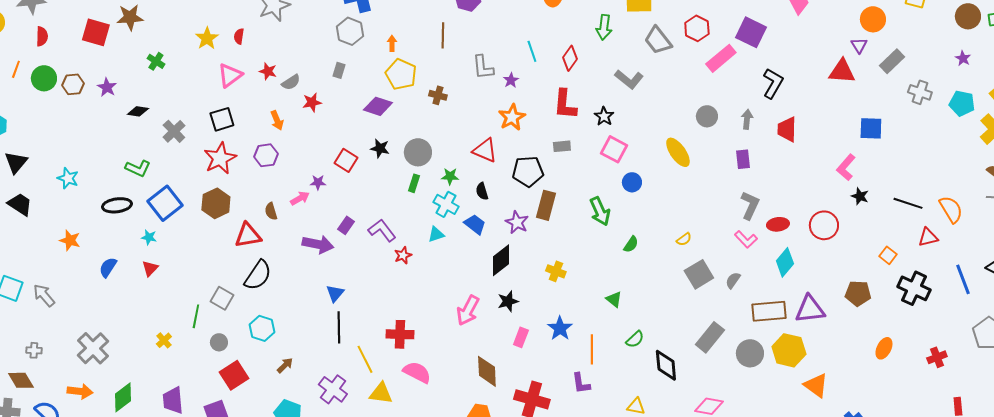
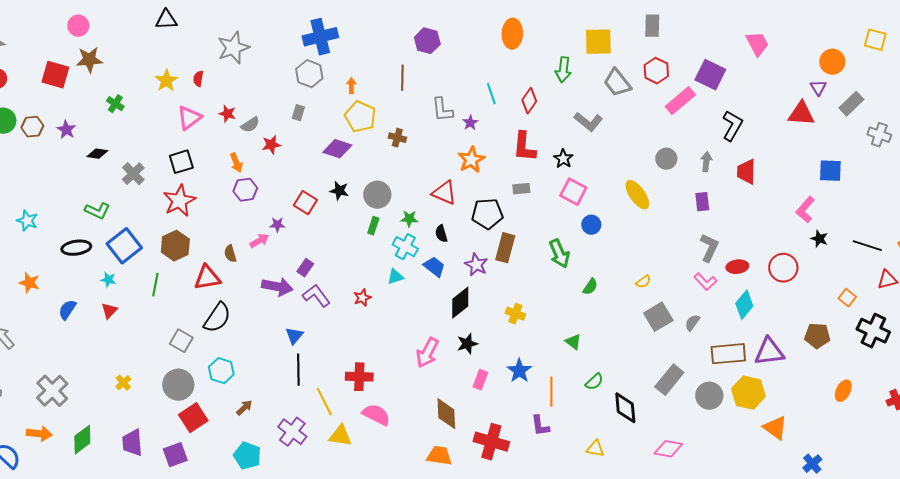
purple hexagon: (266, 155) -> (245, 190), moved
purple L-shape: (382, 230) -> (316, 296), moved
green line: (196, 316) -> (155, 285), moved
gray circle: (219, 342) -> (178, 385), size x1.8

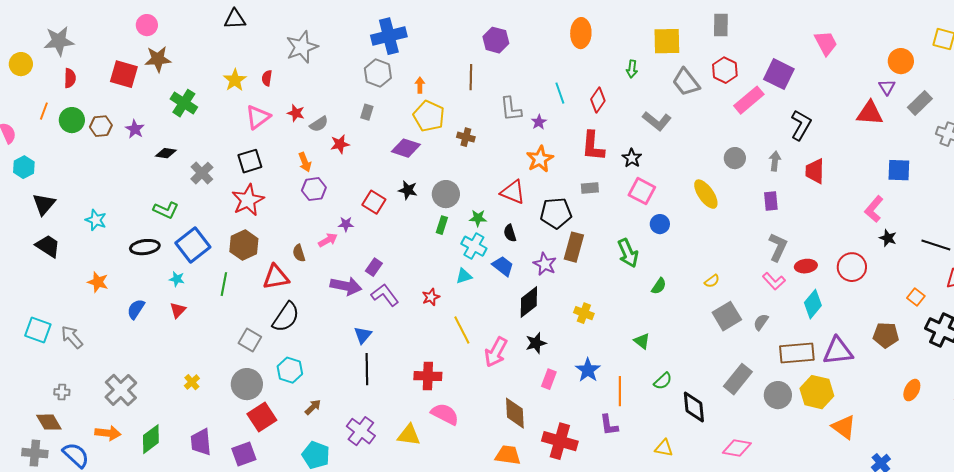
green arrow: (563, 70) -> (632, 69), size x0.7
green cross: (115, 104) -> (184, 103), size x1.5
yellow line: (324, 402) -> (462, 330), moved

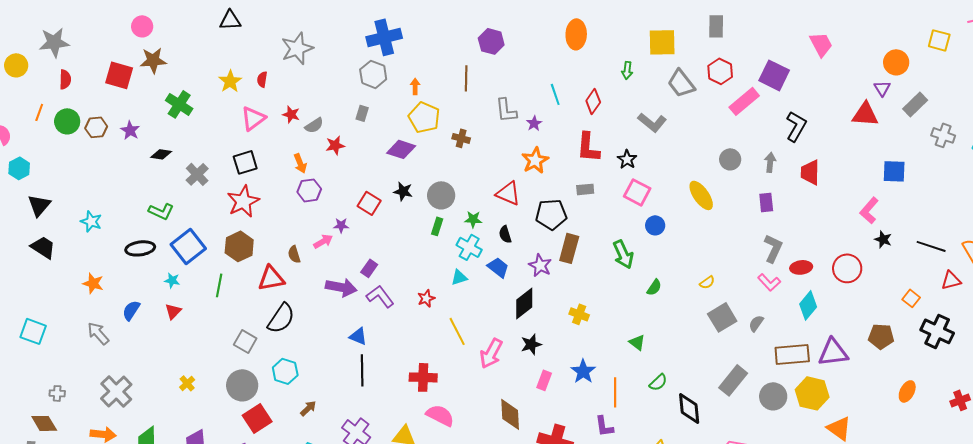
blue triangle: (363, 335) -> (358, 336), turned -48
gray arrow: (72, 337) -> (98, 333), moved

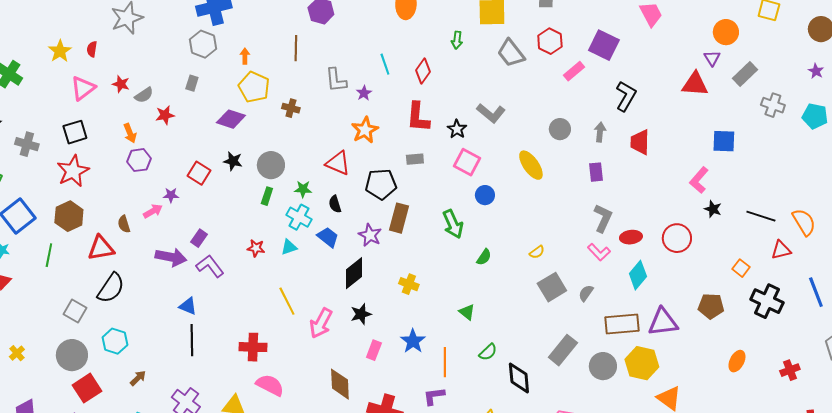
pink rectangle: (744, 101) -> (574, 71), size x0.7
gray L-shape: (652, 122) -> (491, 113), moved
gray cross: (197, 174) -> (27, 144), turned -30
red star: (426, 298) -> (256, 248), moved, turned 30
purple L-shape: (604, 426) -> (434, 396), turned 90

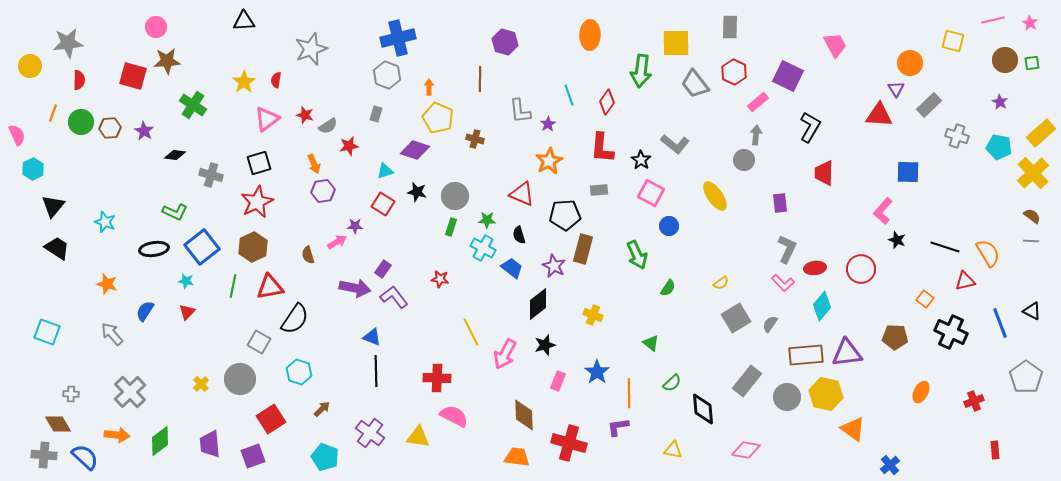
green arrow: (457, 40) -> (641, 71), size x1.8
gray arrow: (600, 132) -> (756, 135), moved
cyan triangle: (289, 247) -> (385, 171), moved
red triangle: (101, 248) -> (270, 287), moved
gray circle: (72, 355) -> (240, 379), moved

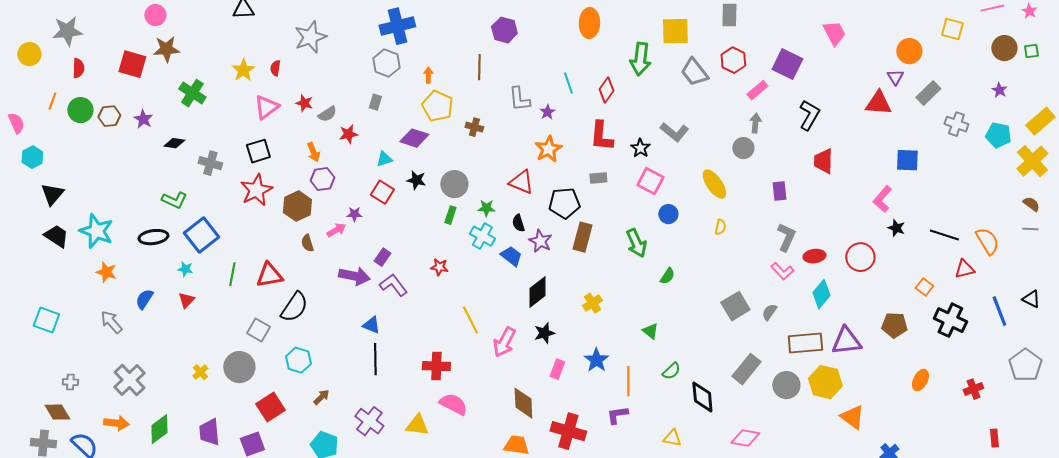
cyan star: (105, 222) -> (96, 231), moved, size x1.6
brown hexagon: (253, 247) -> (297, 206), moved
purple star: (554, 266) -> (540, 241), moved
yellow semicircle: (721, 283) -> (720, 227), moved, turned -42
yellow cross: (593, 315) -> (592, 303), turned 36

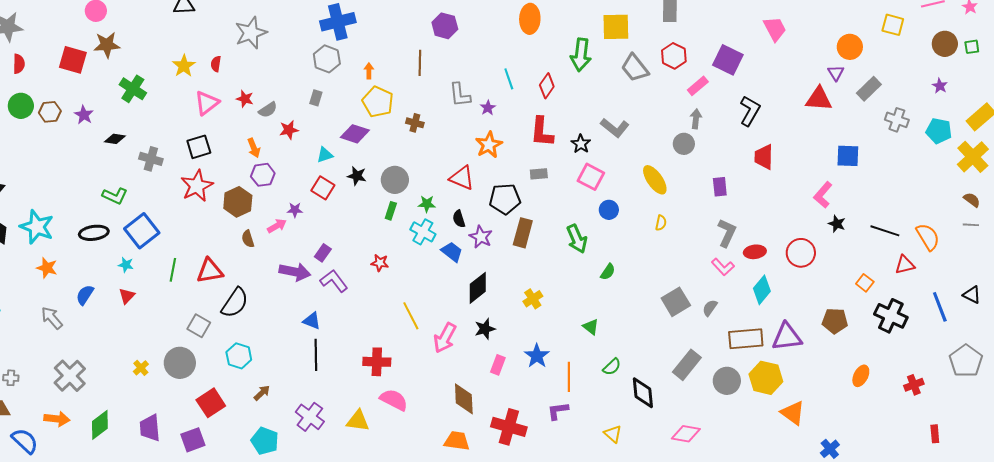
yellow triangle: (672, 438) -> (613, 434), turned 30

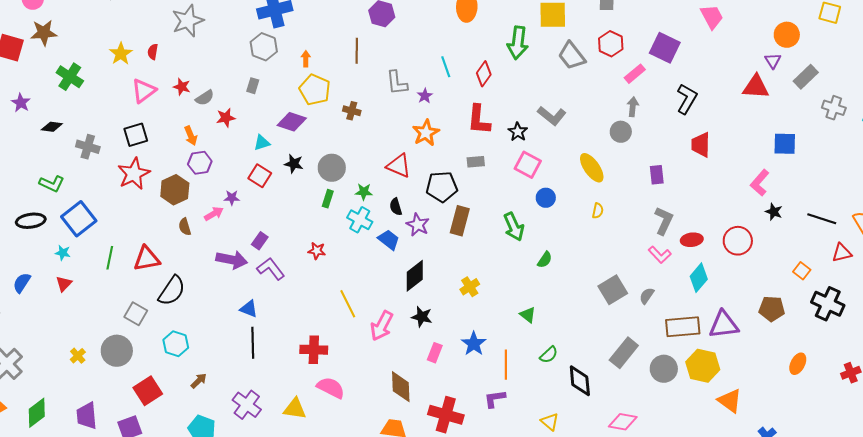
black star: (485, 329) -> (422, 317), turned 30

